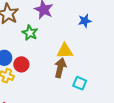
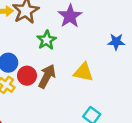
brown arrow: (60, 68) -> (47, 76), moved

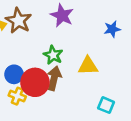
green star: (47, 40) -> (53, 55), moved
red circle: (27, 76) -> (35, 82), size x1.5

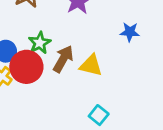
green star: (53, 55) -> (40, 43), moved
brown arrow: (54, 78) -> (63, 59), moved

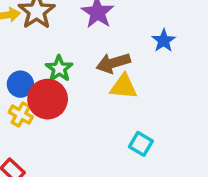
blue star: (130, 32) -> (164, 41), turned -30
brown arrow: (63, 59) -> (113, 63), moved, turned -128

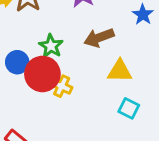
yellow triangle: (124, 87) -> (120, 71), moved
yellow cross: (21, 115) -> (62, 86), moved

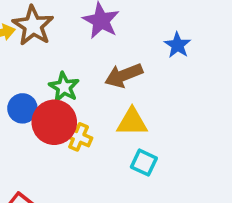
yellow triangle: (120, 71) -> (132, 122), moved
cyan square: (129, 108) -> (144, 163), moved

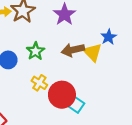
red circle: (54, 122) -> (62, 95), moved
yellow triangle: (132, 122) -> (92, 52), moved, turned 36

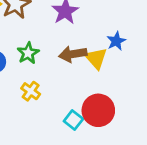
red circle: (62, 95) -> (98, 110), moved

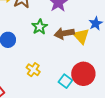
green star: (28, 53) -> (40, 27), moved
yellow cross: (31, 91) -> (33, 70), moved

